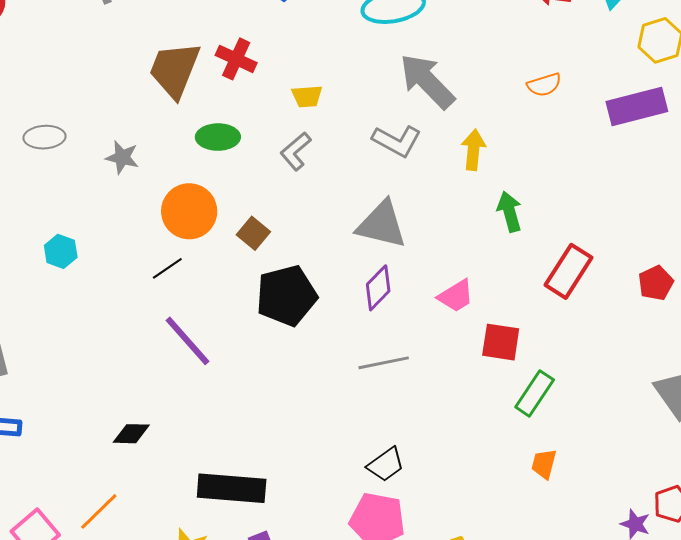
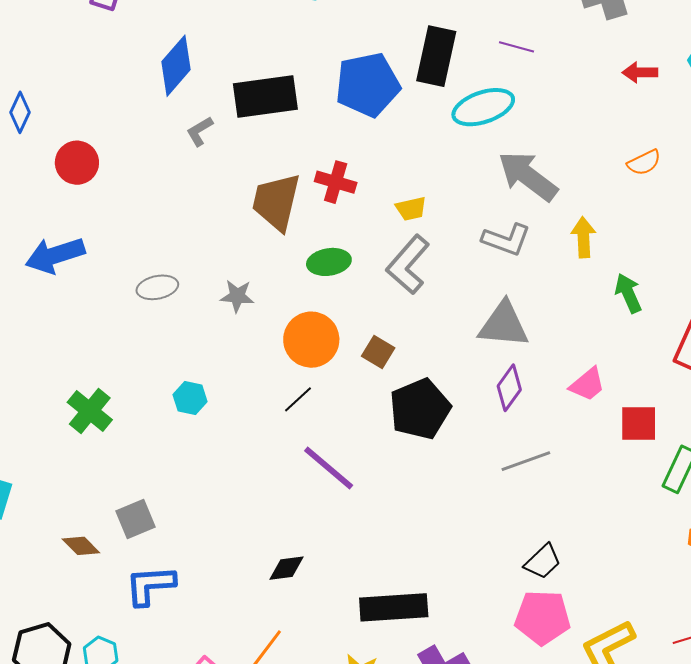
gray L-shape: (296, 151) -> (408, 265), size x1.5

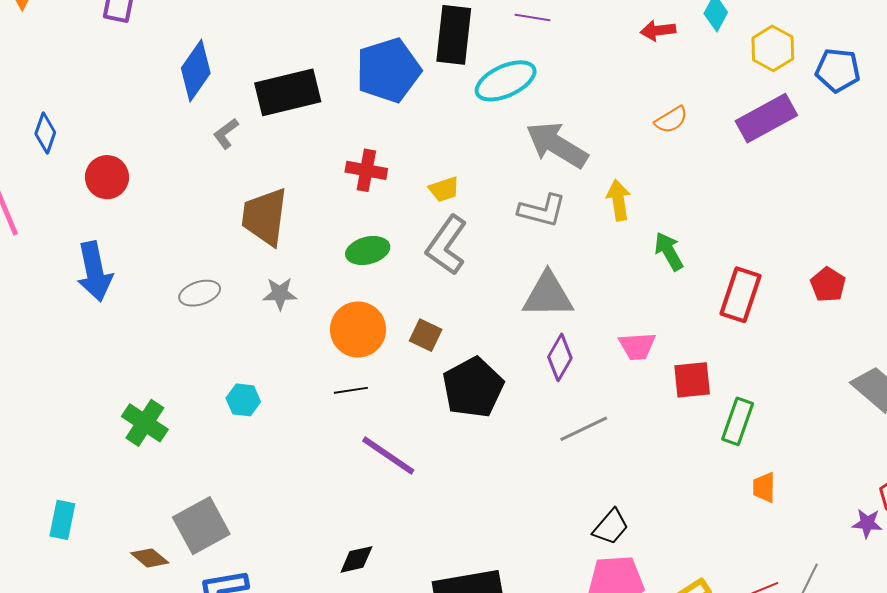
brown trapezoid: (276, 202) -> (265, 217), moved
blue arrow: (55, 255) -> (95, 271), turned -78
pink trapezoid: (587, 384) -> (637, 346), turned 42
black line: (298, 399) -> (351, 390), turned 40
gray square: (135, 519) -> (201, 526), size x1.4

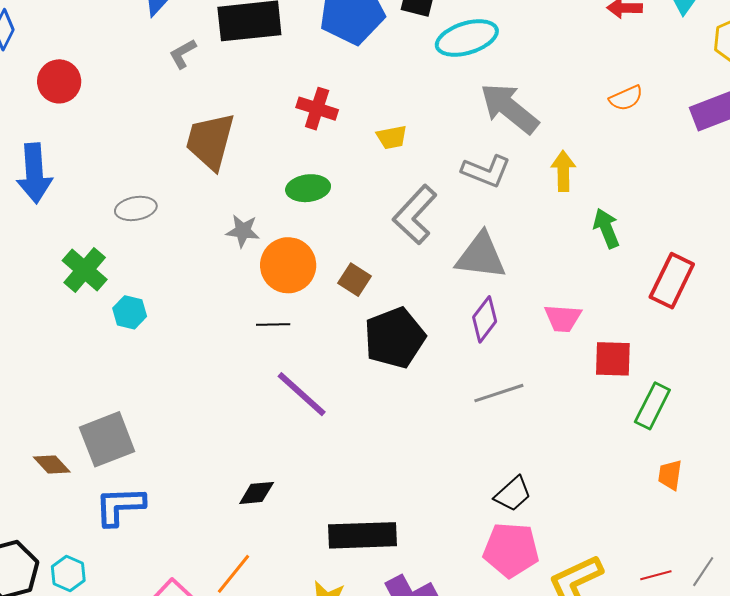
gray L-shape: (447, 245) -> (415, 215), moved
gray star: (280, 294) -> (243, 231), moved
cyan hexagon: (243, 400) -> (130, 312), moved
green cross: (145, 423) -> (85, 270), moved

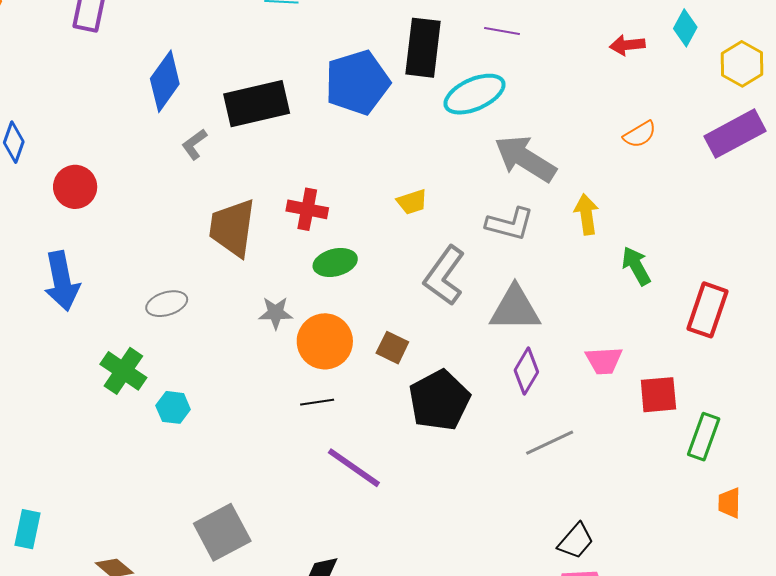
red cross: (317, 109) -> (307, 209), moved
gray square: (107, 439) -> (222, 532), moved

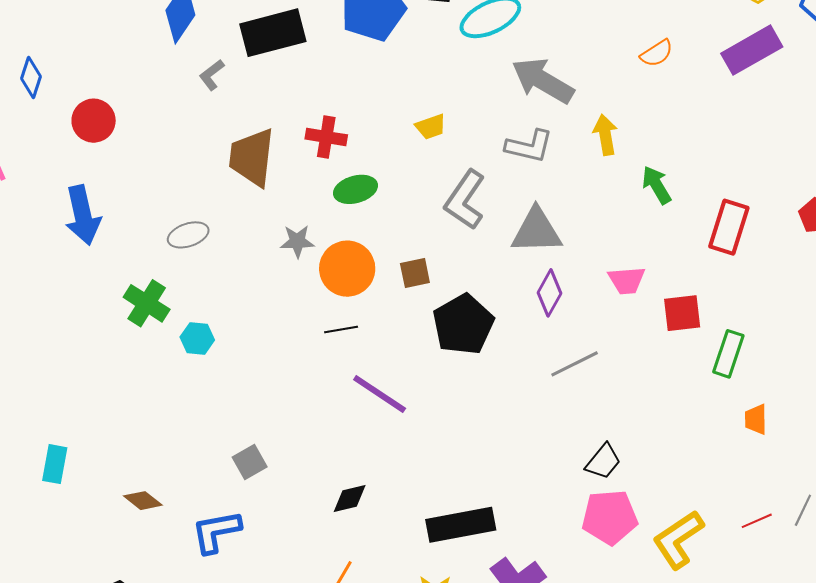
brown square: (392, 348) -> (415, 273), turned -36
gray square: (222, 532) -> (250, 462), size x0.6

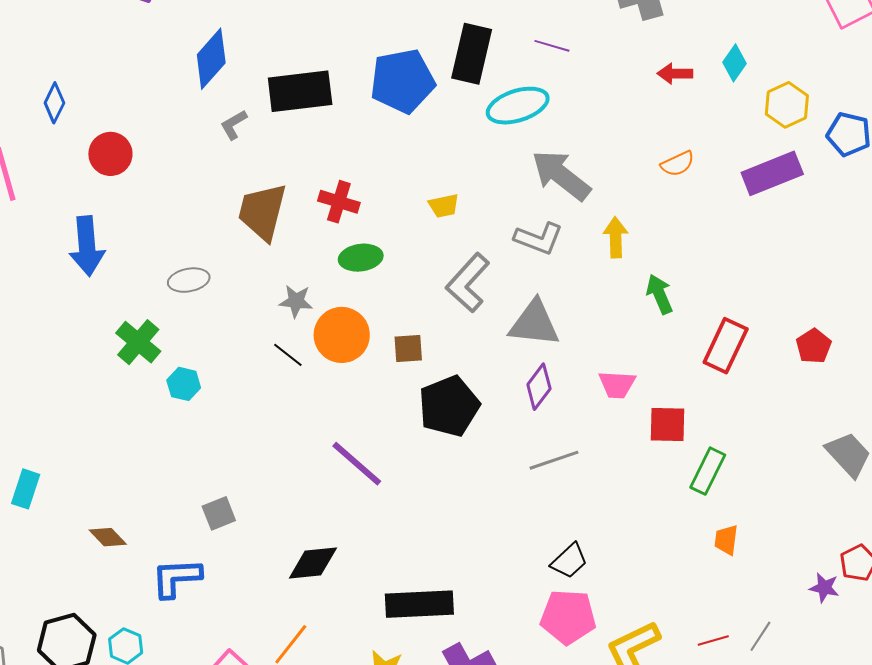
black line: (341, 329) -> (288, 355), moved, turned 40
black diamond: (350, 498) -> (313, 563), size x1.4

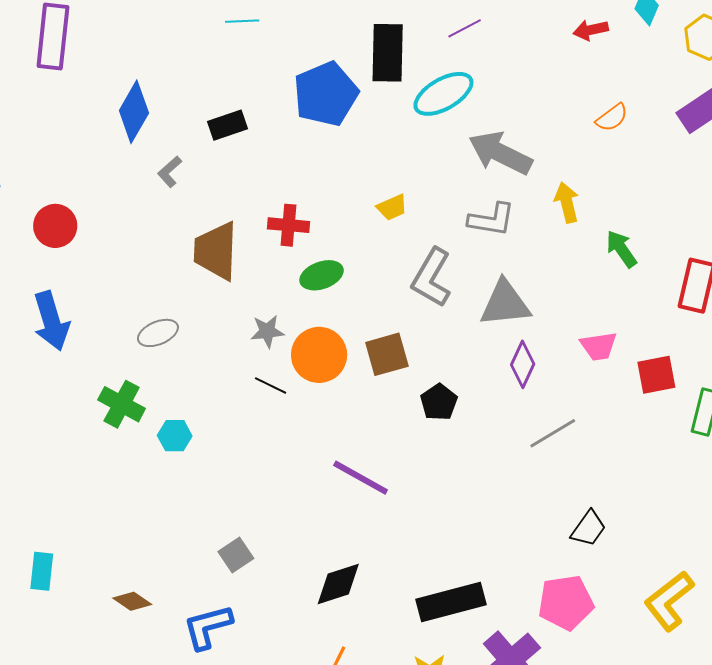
purple line: (552, 46) -> (465, 28), turned -32
black rectangle: (300, 91) -> (228, 125), size x0.6
brown square: (408, 349) -> (387, 354), size x1.4
black pentagon: (449, 406) -> (439, 402), size x0.6
pink pentagon: (568, 617) -> (566, 602), moved

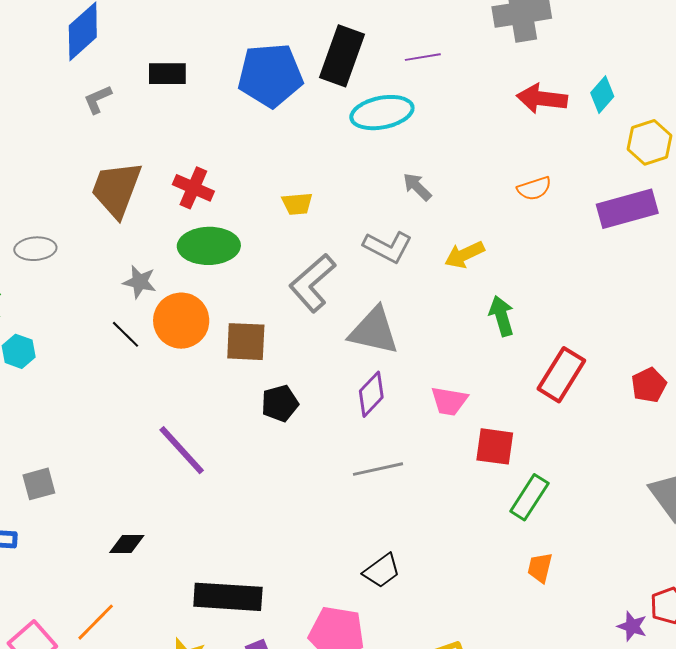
red arrow: (591, 30) -> (542, 99), size x1.4
gray arrow: (500, 153) -> (417, 187), size x0.5
yellow arrow: (567, 202) -> (464, 255), turned -120
green ellipse: (322, 275) -> (209, 246), size x1.4
black diamond: (338, 584) -> (127, 544), size x0.7

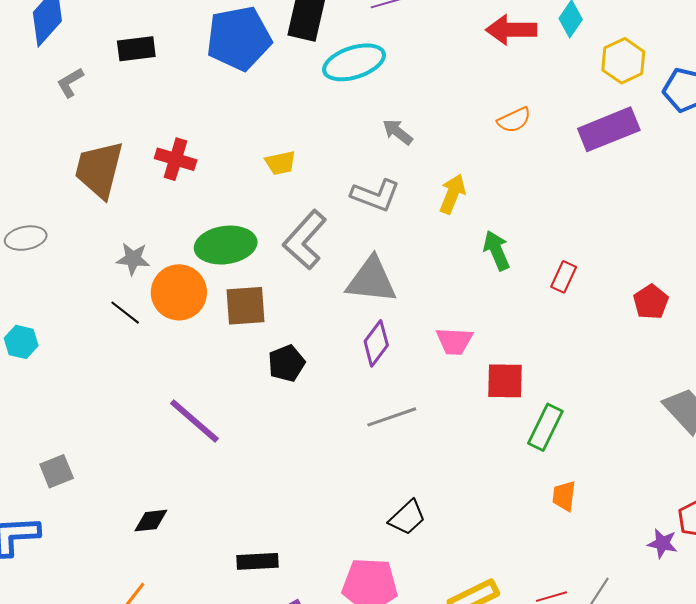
green ellipse: (209, 246) -> (226, 245), moved
yellow arrow: (464, 255) -> (452, 194), turned 144
red rectangle: (561, 375) -> (564, 277), moved, size x0.6
black rectangle: (228, 597) -> (258, 561), size x0.6

